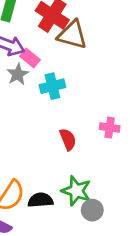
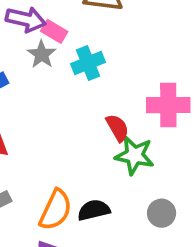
pink cross: (110, 128) -> (168, 105), size x1.6
green star: (76, 191) -> (134, 155), moved

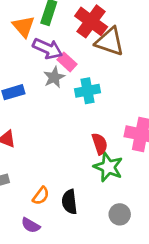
orange semicircle: (56, 210) -> (41, 196), size x0.6
black semicircle: (94, 210) -> (69, 202), turned -95

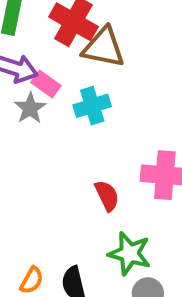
cyan cross: (87, 91) -> (92, 106), moved
green star: (108, 167) -> (129, 253), moved

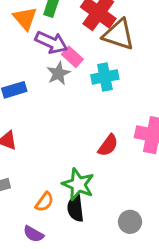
red semicircle: (107, 196) -> (108, 145), turned 55
green star: (129, 253) -> (78, 184), moved

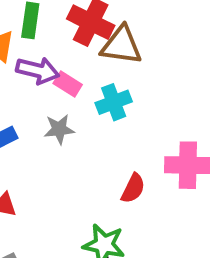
gray star: (58, 73) -> (59, 129), moved, turned 30

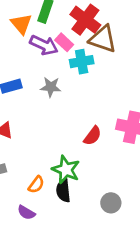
pink rectangle: (68, 84) -> (64, 42), moved
cyan cross: (114, 102) -> (82, 62), moved

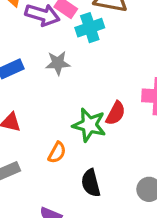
green star: (66, 170) -> (89, 125), moved
orange semicircle: (36, 185) -> (57, 153), moved

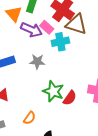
green star: (89, 125) -> (53, 91), moved

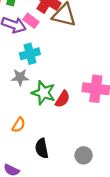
cyan cross: (60, 42) -> (30, 54), moved
gray star: (37, 62) -> (20, 77), moved

